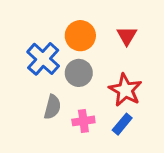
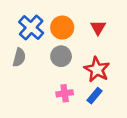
blue cross: (43, 59) -> (31, 28), moved
gray semicircle: (52, 107) -> (19, 57), moved

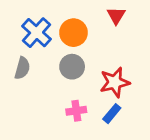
red triangle: (98, 28) -> (116, 16), moved
red star: (97, 69) -> (115, 82), turned 30

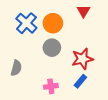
gray semicircle: (22, 68) -> (16, 68), moved
pink cross: (76, 111) -> (51, 86), moved

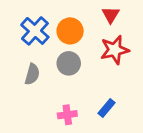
red star: (82, 59) -> (115, 50), moved
gray semicircle: (16, 68) -> (32, 74), moved

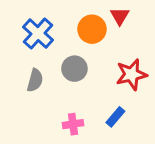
orange circle: (70, 31) -> (92, 29), moved
red star: (115, 50) -> (131, 74), moved

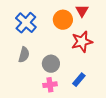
gray circle: (74, 69) -> (51, 64), moved
red star: (131, 74) -> (82, 42), moved

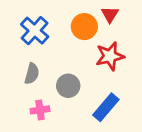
blue rectangle: (79, 80) -> (106, 107), size x1.5
pink cross: (50, 85) -> (40, 110), moved

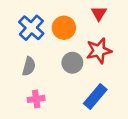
orange circle: (84, 27) -> (64, 28), moved
gray circle: (68, 86) -> (72, 63), moved

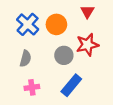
blue rectangle: (95, 97) -> (71, 85), moved

